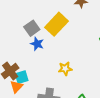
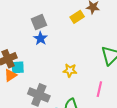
yellow rectangle: (57, 24) -> (77, 17), moved, size x0.6
yellow star: (65, 69) -> (70, 70), moved

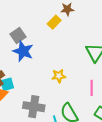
blue star: (40, 38) -> (23, 51), size x1.5

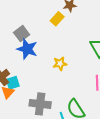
yellow star: (59, 76) -> (60, 64), moved

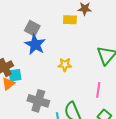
yellow rectangle: (57, 19) -> (70, 20), turned 40
gray square: (22, 34) -> (32, 28), turned -35

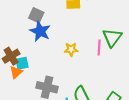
pink line: (98, 90) -> (99, 47), moved

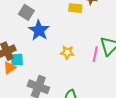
gray square: (36, 15) -> (26, 12), moved

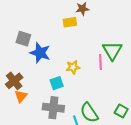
cyan square: (17, 60) -> (57, 83), moved

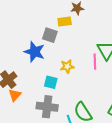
gray square: (23, 39) -> (50, 35), moved
cyan square: (57, 83) -> (51, 82), turned 32

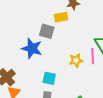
yellow star: (67, 66) -> (76, 60), moved

